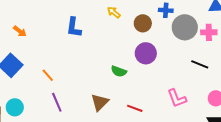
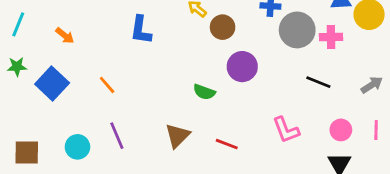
brown circle: (143, 23) -> (223, 27), moved
orange line: (48, 75) -> (107, 85), moved
cyan circle: (15, 107) -> (77, 147), moved

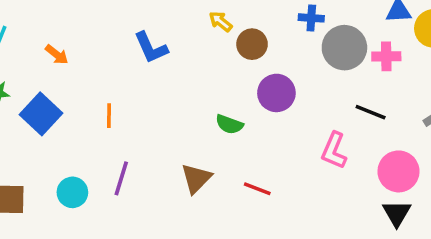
blue L-shape: (141, 30) -> (151, 48), turned -32
orange line: (107, 85) -> (109, 116), turned 42
pink L-shape: (286, 130) -> (334, 151), moved, turned 44
pink circle: (341, 130) -> (398, 171), size x1.5
purple line: (117, 136) -> (121, 178), turned 40

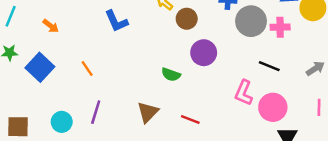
orange line: (109, 116) -> (87, 68), turned -35
pink circle: (398, 171) -> (273, 107), moved

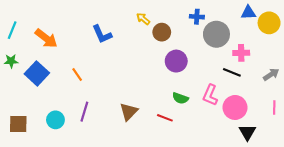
orange arrow: (51, 26) -> (46, 38), size x1.6
pink cross: (280, 27) -> (241, 53), moved
green semicircle: (171, 75) -> (180, 98), moved

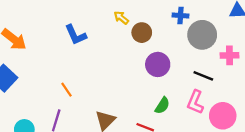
black line: (232, 72) -> (203, 76), moved
orange line: (77, 74) -> (66, 90), moved
green semicircle: (180, 98) -> (162, 106), turned -77

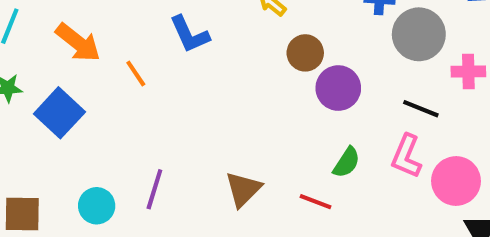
brown circle: (142, 33) -> (305, 53), moved
orange line: (66, 90) -> (136, 74), moved

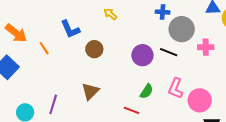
brown circle: (305, 53) -> (94, 49), moved
black line: (421, 109) -> (169, 52), moved
brown triangle: (243, 189) -> (90, 91), moved

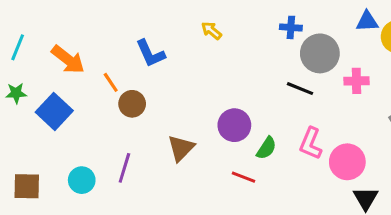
brown circle: (94, 49) -> (132, 104), moved
purple circle: (142, 55) -> (234, 125), moved

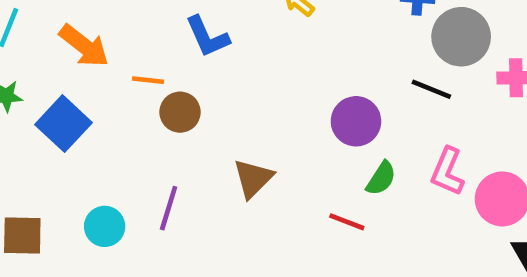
orange line: (111, 82) -> (148, 80), turned -50
purple circle: (234, 125) -> (356, 121), moved

